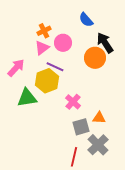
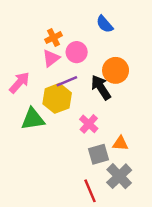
black arrow: (105, 43) -> (101, 87), moved
purple line: (55, 67) -> (67, 81), turned -48
red line: (74, 157) -> (90, 191), turned -36

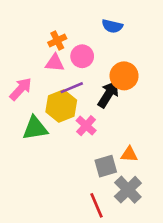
blue semicircle: (105, 24) -> (112, 26), turned -36
pink triangle: (51, 58) -> (55, 63), turned 42
black arrow: (101, 87) -> (108, 94), turned 65
pink cross: (89, 124) -> (86, 126), moved

